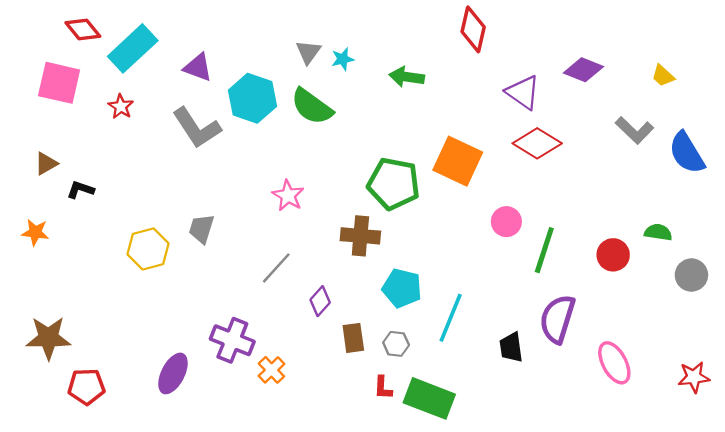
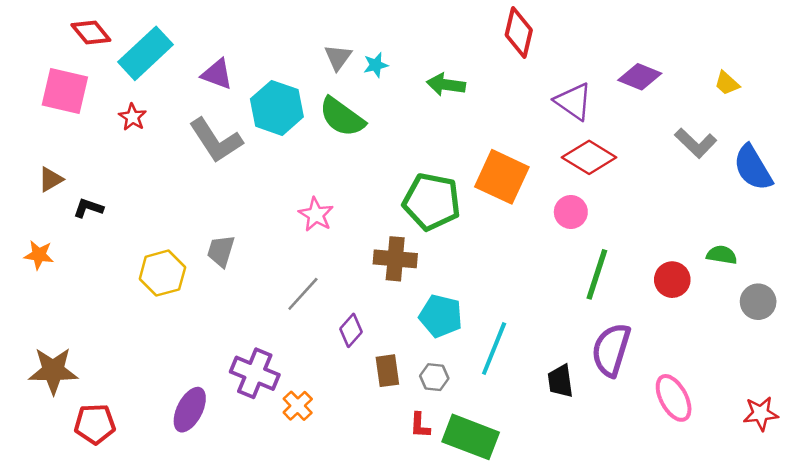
pink circle: (506, 222) -> (571, 212), moved

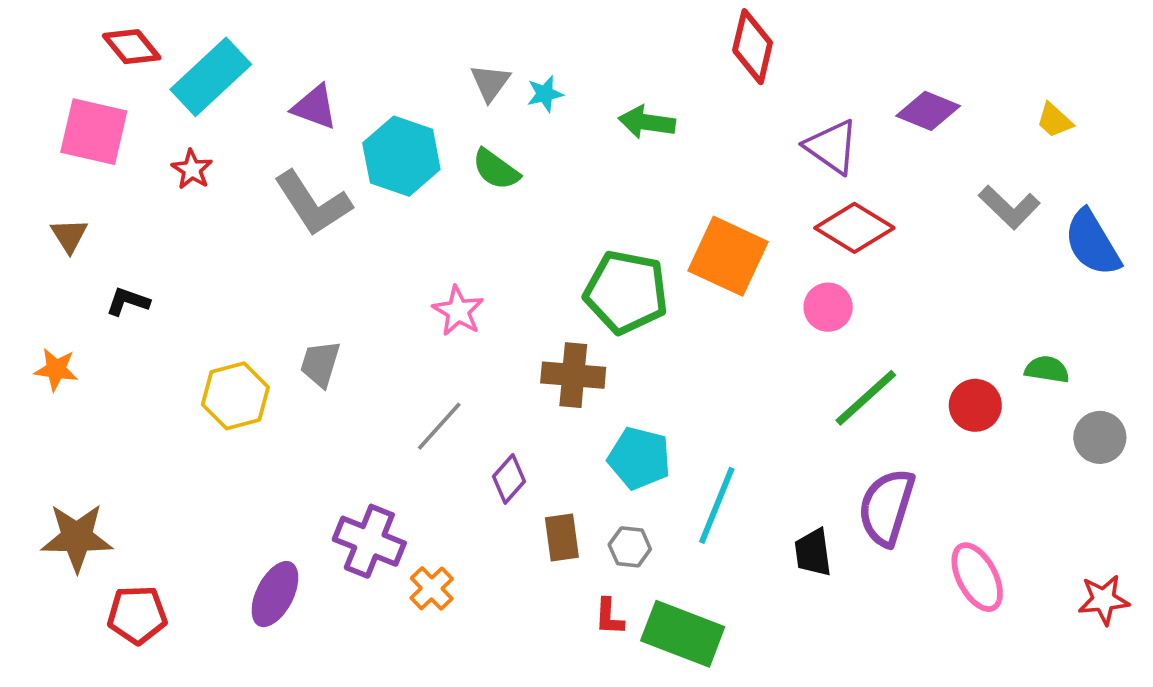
green semicircle: (342, 117) -> (496, 169), size x0.7
brown triangle: (51, 179) -> (69, 235), moved, turned -32
green line: (597, 274) -> (866, 398), turned 30

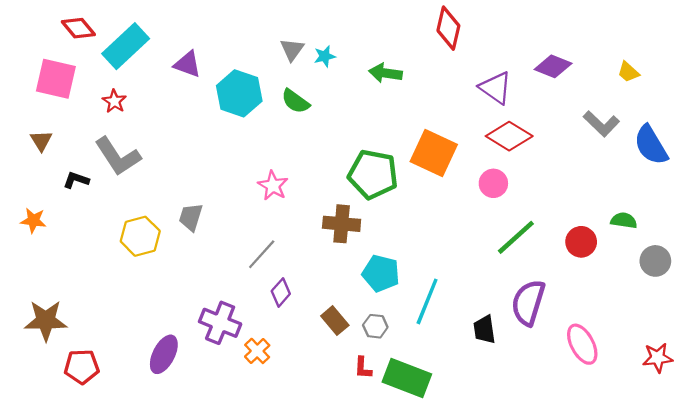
gray L-shape: (313, 203) -> (118, 156), moved
purple diamond: (509, 479) -> (281, 292), moved
brown rectangle: (562, 537) -> (335, 321), turned -32

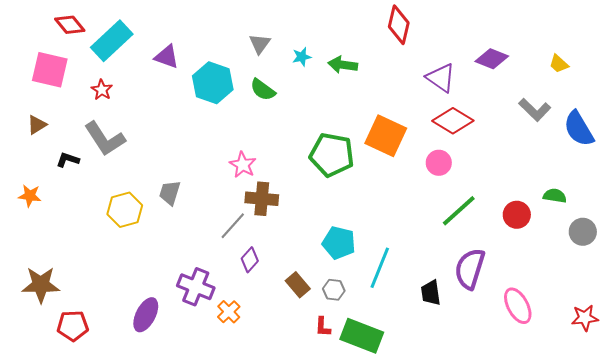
cyan star: (325, 56) -> (302, 57), moved
brown triangle: (41, 141) -> (37, 125), turned 30
brown cross: (342, 224) -> (262, 199), moved

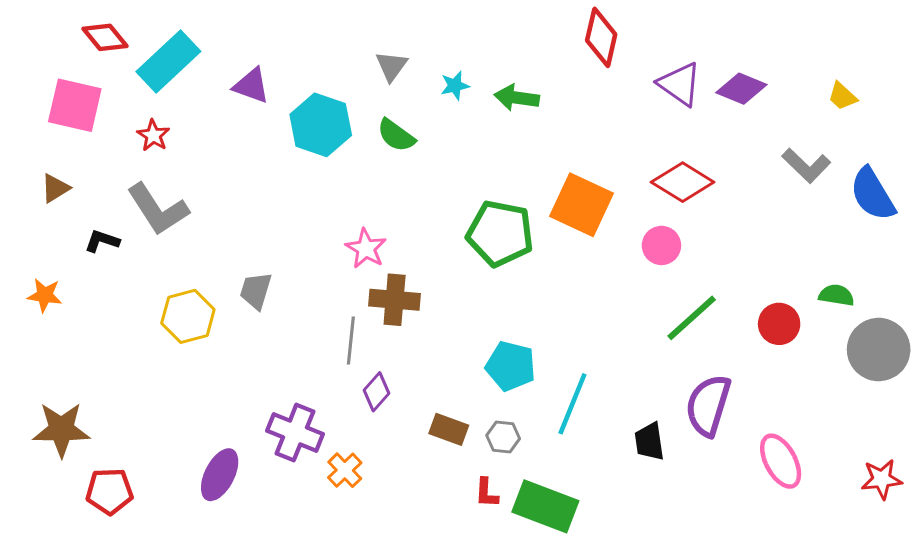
purple triangle: (441, 78) -> (680, 84), moved
gray line: (233, 226) -> (351, 340), turned -36
gray circle: (583, 232) -> (879, 350), size x1.5
brown rectangle: (298, 285) -> (449, 429), turned -30

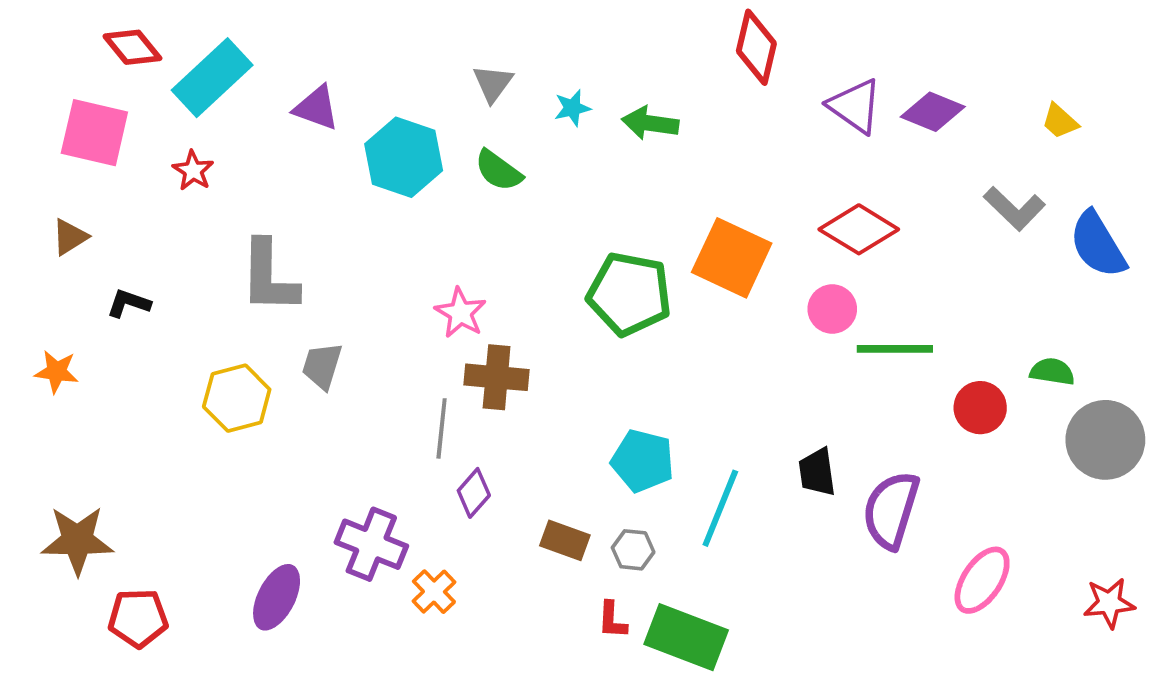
gray L-shape: (158, 209) -> (269, 277), moved, turned 34
green line: (692, 318) -> (895, 349), moved, turned 42
black trapezoid: (649, 442) -> (817, 472), moved
pink ellipse: (781, 461) -> (982, 580), turned 62

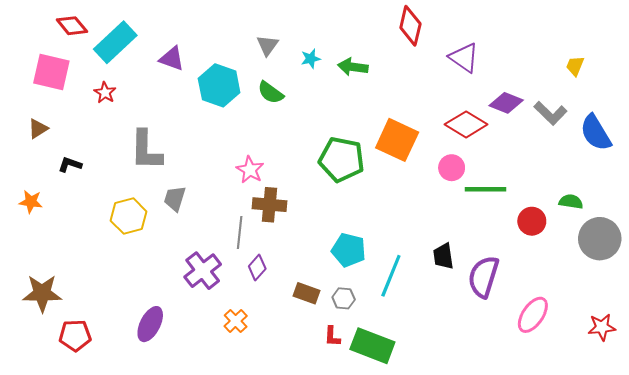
purple diamond: (933, 112) -> (506, 103), moved
yellow trapezoid: (1060, 121) -> (575, 66), turned 70
purple cross: (371, 544) -> (203, 271), moved, turned 30

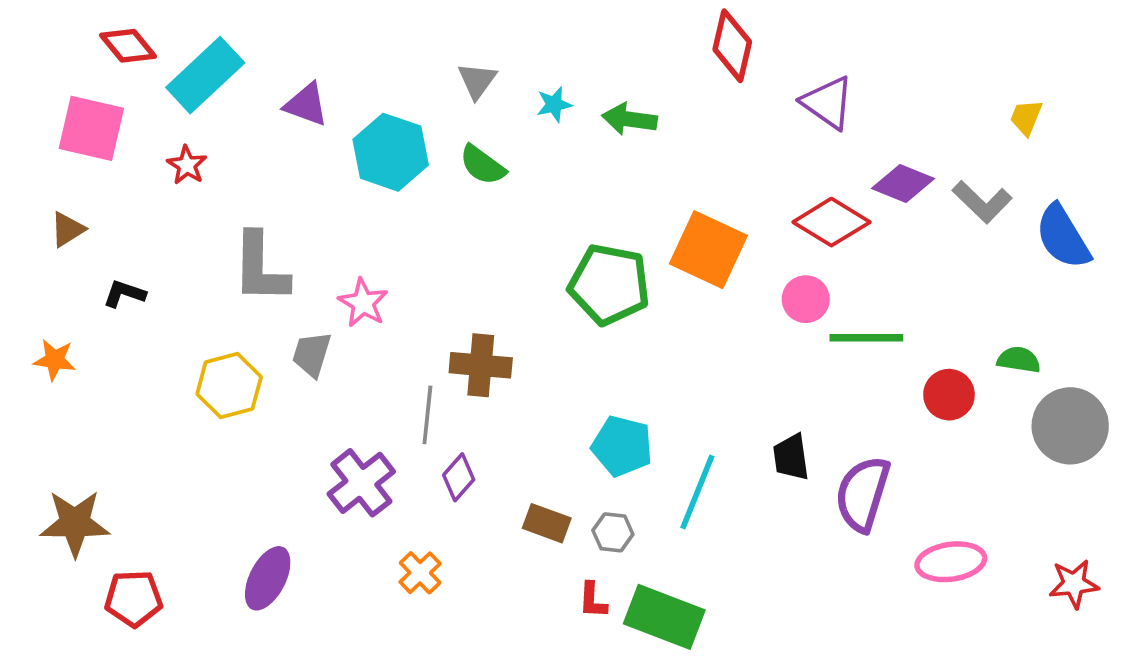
pink star: (250, 170) -> (363, 303), moved
pink ellipse: (533, 315) -> (951, 562), turned 48

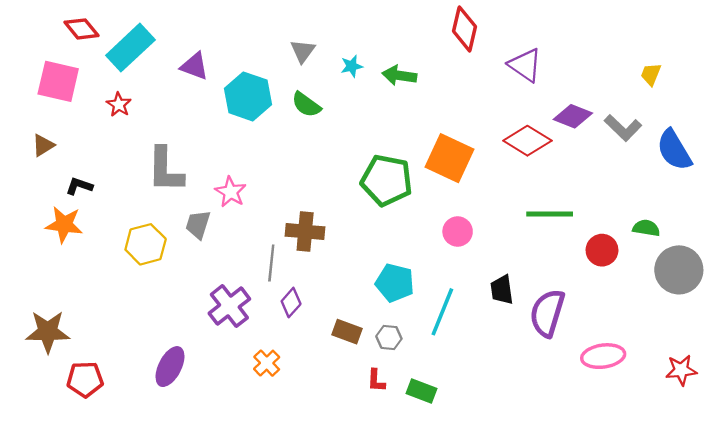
pink circle: (806, 299) -> (458, 232), moved
orange star: (55, 360) -> (64, 225), moved, size x1.4
green rectangle: (664, 617) -> (422, 391), size x0.6

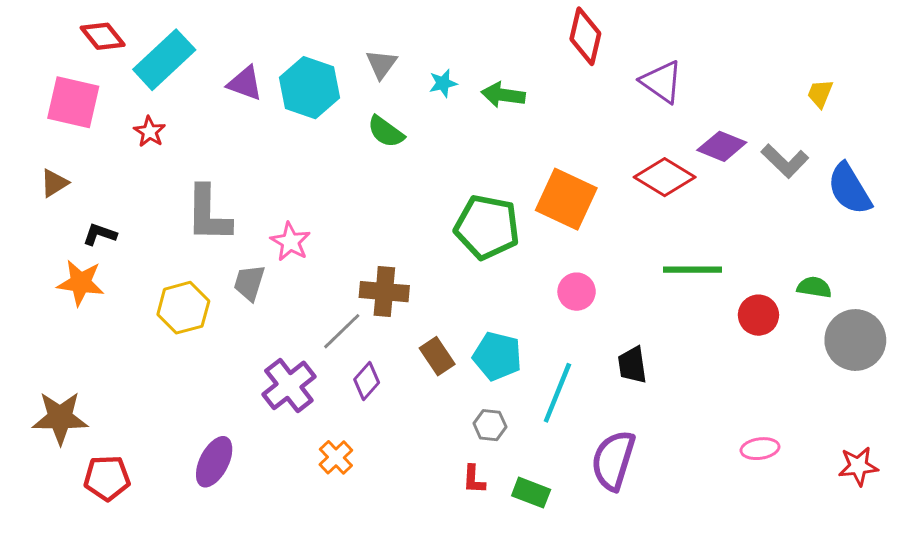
cyan hexagon: (248, 96) -> (309, 88), moved
gray line: (271, 263) -> (342, 331), turned 40
purple semicircle: (547, 313) -> (613, 460), moved
brown rectangle: (347, 332) -> (437, 356), moved, turned 36
pink ellipse: (603, 356) -> (760, 449), size x0.7

